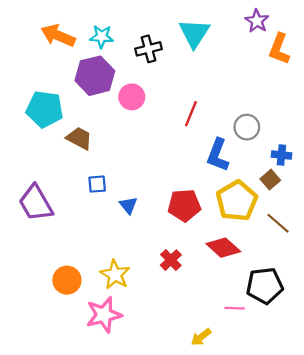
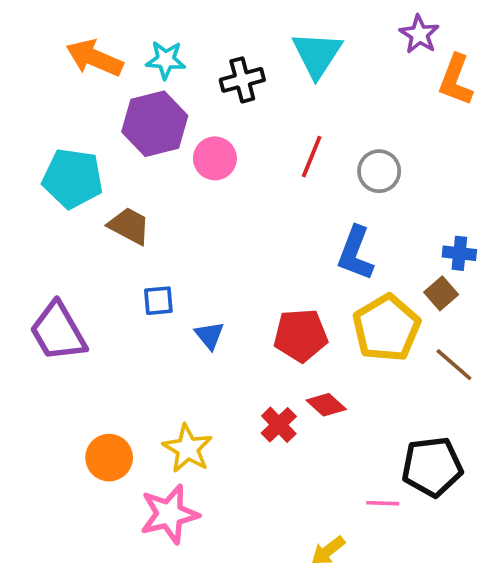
red line: (191, 114) -> (312, 157), moved
gray circle: (247, 127) -> (379, 171), moved
red diamond: (223, 248) -> (326, 405), moved, size x0.7

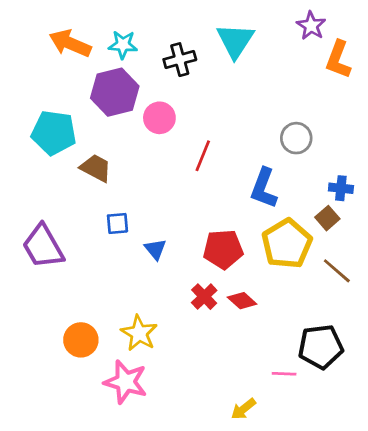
red line: (312, 157) -> (203, 156), moved
gray circle: (379, 171) -> (296, 138), moved
red cross: (279, 425) -> (204, 297), moved
pink star: (169, 514) -> (126, 382), turned 30

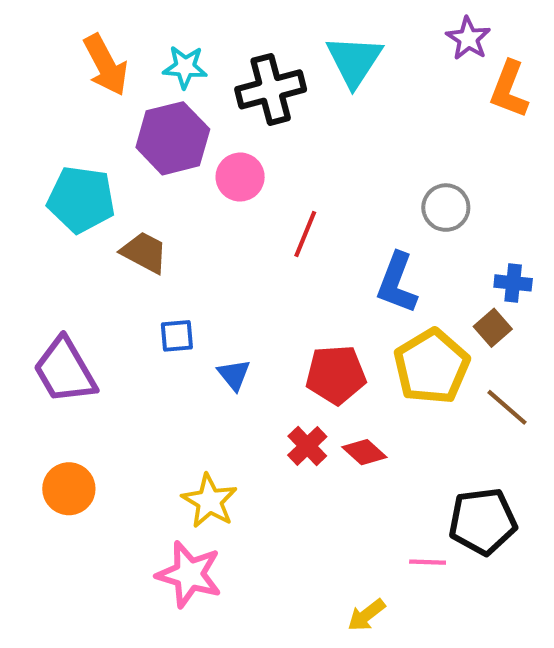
orange arrow: (70, 43) -> (106, 65), turned -141
black cross: (180, 60) -> (271, 89), size x1.4
orange circle: (81, 340) -> (69, 489), moved

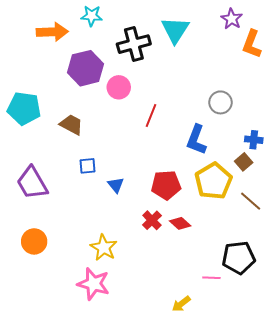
orange arrow: (106, 65) -> (52, 32), turned -64
cyan star: (185, 67) -> (92, 16), moved
cyan pentagon: (81, 199) -> (24, 108), moved

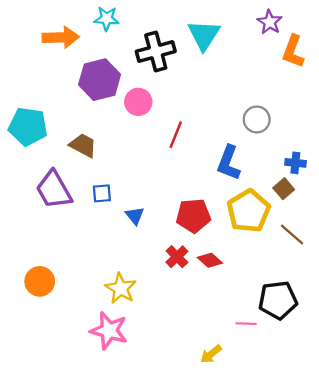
purple trapezoid: (32, 183) -> (54, 190), moved

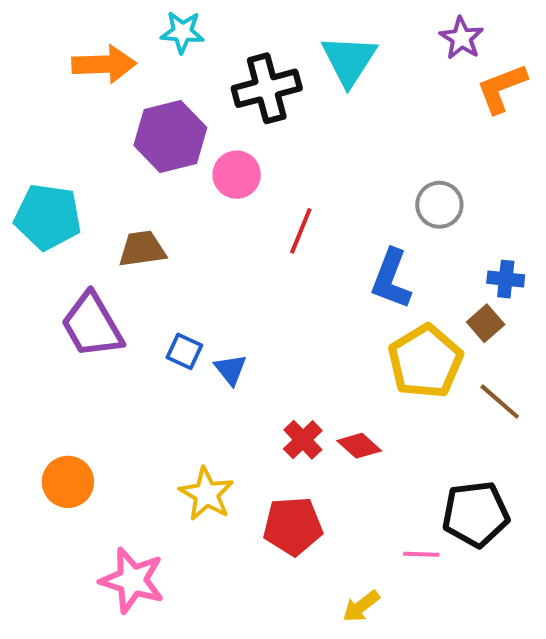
orange L-shape: (293, 51) -> (502, 88), turned 48
brown trapezoid: (83, 145) -> (142, 249), turned -36
blue square: (102, 193) -> (184, 351), moved, turned 30
red pentagon: (193, 216) -> (293, 526), moved
pink star: (109, 331) -> (132, 580), moved

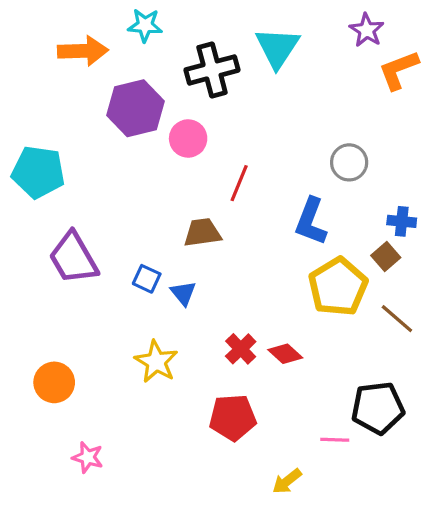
brown trapezoid: (142, 249) -> (202, 233), moved
yellow star: (206, 494) -> (156, 362), moved
pink star: (132, 580) -> (88, 457), moved, size x0.6

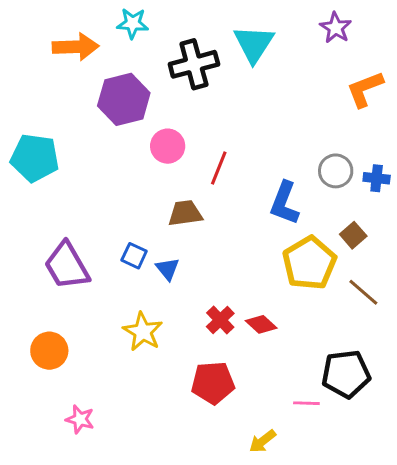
orange L-shape: (399, 70) -> (365, 89), moved
pink circle: (188, 139) -> (168, 146), moved
gray circle: (349, 162) -> (336, 171), moved
blue cross: (402, 221) -> (377, 178), moved
purple trapezoid: (73, 258) -> (67, 266), moved

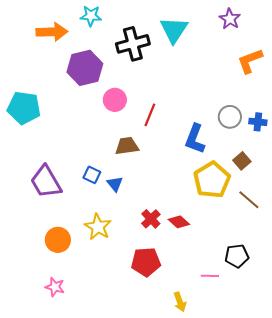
orange circle: (49, 351) -> (58, 240), moved
black pentagon: (346, 374) -> (237, 256), size x0.7
yellow arrow: (263, 441) -> (180, 302), turned -72

